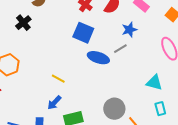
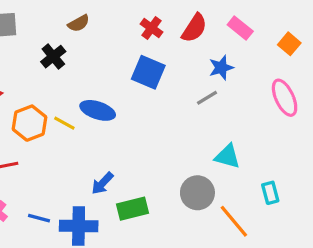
blue ellipse: (98, 58) -> (98, 110), moved
yellow line: (58, 79) -> (64, 123), moved
cyan triangle: (154, 83) -> (228, 156), moved

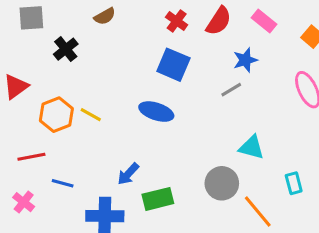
black cross: (53, 57) -> (66, 49), moved
blue ellipse: (98, 110) -> (156, 112), moved
blue line: (39, 218) -> (63, 183), moved

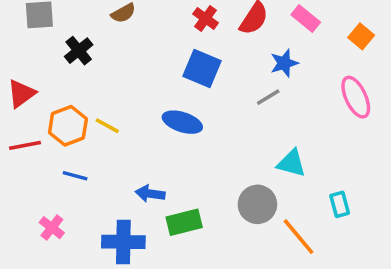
red line: (31, 157) -> (25, 145), moved
blue arrow: (128, 174) -> (150, 194), turned 55
blue line: (63, 183) -> (75, 176), moved
pink cross: (24, 202) -> (52, 228), moved

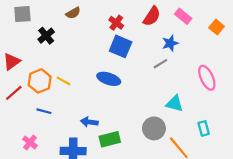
red cross: (206, 18) -> (116, 23), moved
pink ellipse: (356, 97) -> (207, 78), moved
red line: (25, 145) -> (14, 93), turned -30

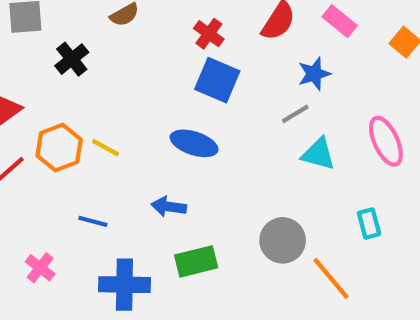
cyan triangle: (174, 104) -> (318, 154), moved
blue line: (44, 111) -> (93, 221), moved
blue arrow: (89, 122) -> (169, 207), moved
cyan rectangle: (204, 128) -> (369, 223), moved

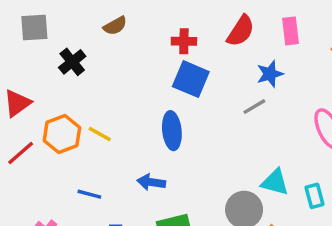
pink rectangle: (340, 21) -> (290, 31), turned 44
red cross: (209, 34) -> (184, 41), turned -35
blue ellipse: (194, 143) -> (172, 131), turned 66
cyan triangle: (318, 154) -> (275, 182), moved

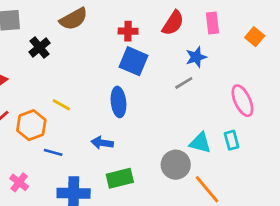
brown semicircle: (115, 26) -> (74, 19), size x1.5
orange hexagon: (62, 134) -> (31, 125), moved
cyan rectangle: (315, 196) -> (232, 140), moved

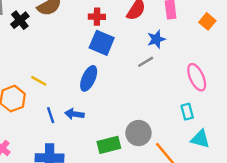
black cross: (39, 48) -> (20, 20), moved
blue ellipse: (118, 102) -> (89, 78), turned 30
cyan triangle: (200, 143) -> (200, 139), moved
blue line: (53, 152) -> (51, 115), moved, turned 56
green rectangle: (120, 178) -> (109, 145), moved

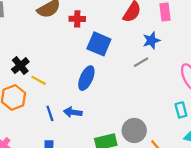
red cross: (97, 17) -> (77, 19), moved
black cross: (20, 20) -> (20, 66), moved

